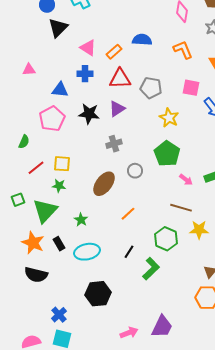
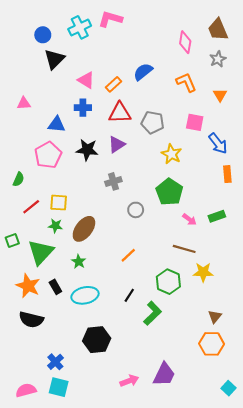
blue semicircle: (142, 40) -> (143, 72), turned -42
brown ellipse: (104, 184) -> (84, 229), moved

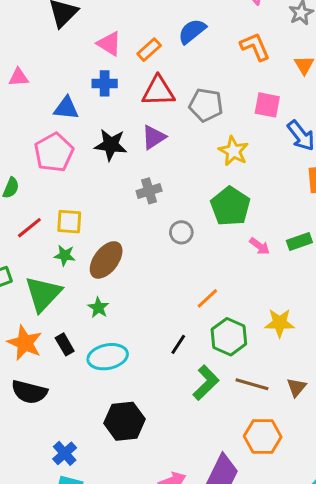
brown line: (184, 249) -> (252, 384), moved
orange line: (128, 255) -> (207, 298), moved
black line: (129, 295) -> (178, 344), moved
orange hexagon: (212, 344) -> (263, 436), moved

